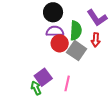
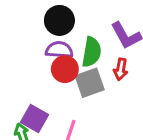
gray square: (77, 51) -> (90, 83), turned 30
purple square: (43, 77) -> (34, 118), turned -30

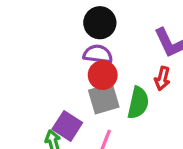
green semicircle: (92, 52) -> (138, 103), moved
gray square: (90, 83) -> (104, 99), moved

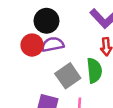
red circle: (103, 75) -> (32, 45), moved

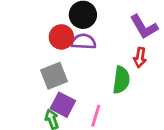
gray square: (68, 76) -> (54, 76), moved

